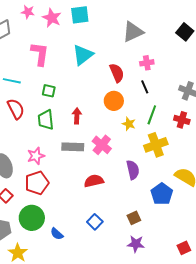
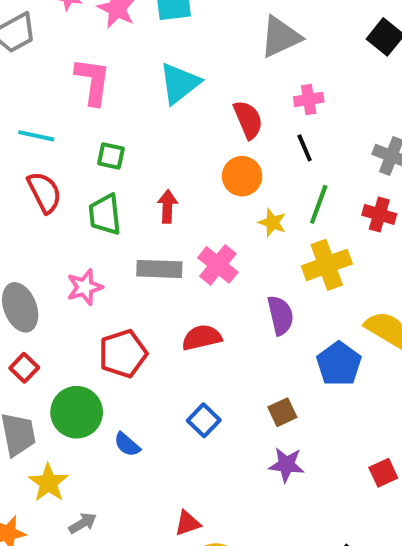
red pentagon: (37, 183) -> (123, 354), moved

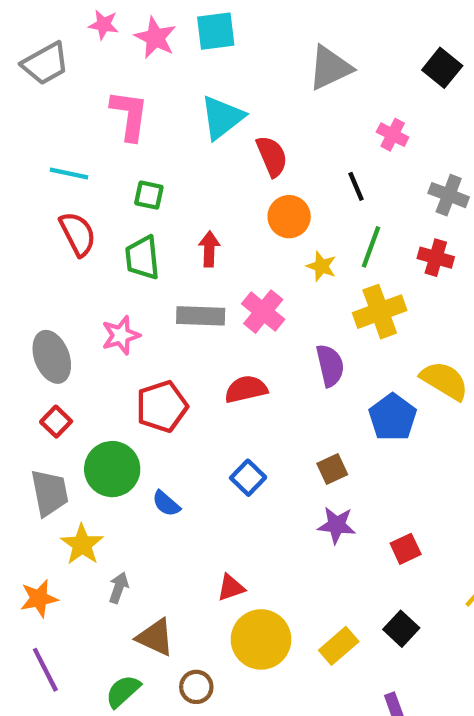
pink cross: (309, 99) -> (393, 135), moved, turned 36
red semicircle: (248, 120) -> (272, 156), moved
red square: (383, 473) -> (406, 549), moved
gray arrow: (83, 523) -> (119, 588), turned -40

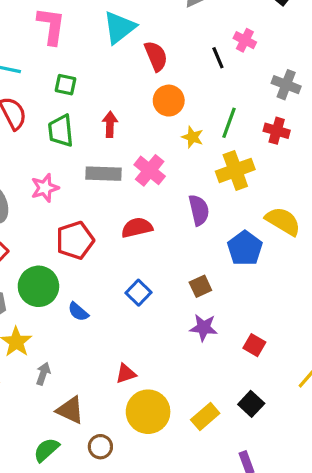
black line: (356, 186) -> (218, 58), moved
red square: (406, 549) -> (254, 345), turned -35

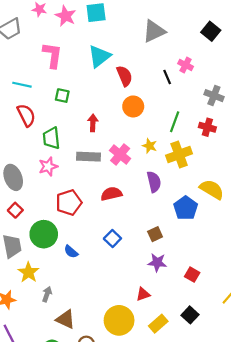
green trapezoid: (61, 131) -> (51, 138), moved
yellow star: (192, 137) -> (150, 146), moved
red triangle: (126, 374) -> (143, 294), moved

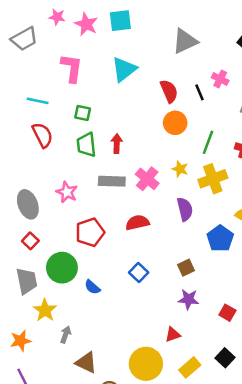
red semicircle: (124, 76) -> (169, 91), moved
orange circle: (133, 106) -> (175, 123), moved
green trapezoid: (51, 138) -> (86, 145), moved
pink star: (48, 166) -> (67, 192), turned -30

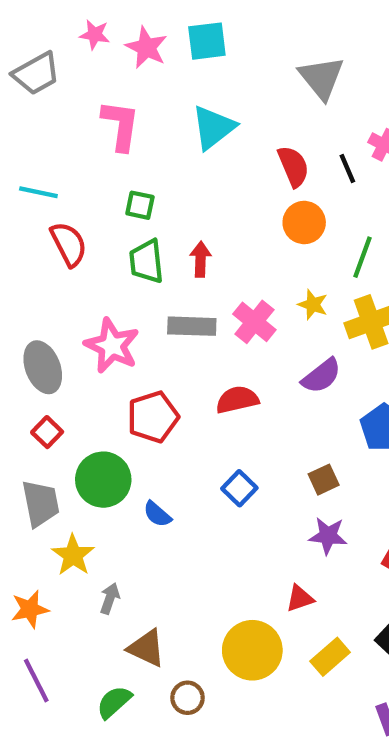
gray triangle: (185, 41) -> (321, 78), turned -44
cyan line: (38, 101) -> (38, 192), moved
pink star: (67, 192) -> (112, 346), size x1.4
purple semicircle: (185, 209) -> (321, 376), turned 65

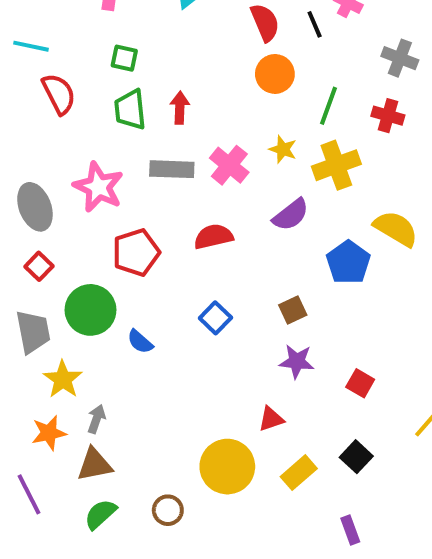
orange star: (30, 609) -> (49, 433), moved
brown triangle: (146, 648) -> (94, 465), moved, turned -36

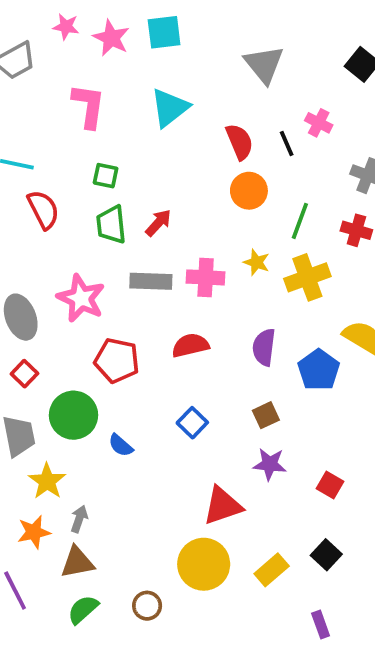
red arrow: (180, 108) -> (158, 223), turned 40
pink cross: (229, 165) -> (206, 277), turned -36
purple semicircle: (291, 215) -> (264, 347), moved, turned 135
red pentagon: (136, 252) -> (117, 360), turned 30
red triangle: (271, 419) -> (223, 506), moved, size x1.6

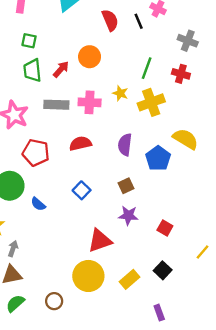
orange circle: (249, 191) -> (90, 57), moved

